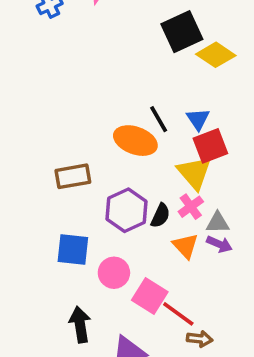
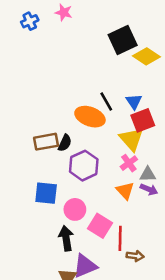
black semicircle: (160, 216) -> (65, 143), moved
red line: (178, 314) -> (120, 238), turned 55
black arrow: (80, 325) -> (66, 238), moved

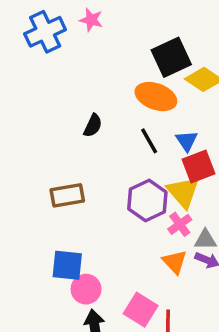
blue cross: (30, 21) -> (45, 32), size x1.6
orange ellipse: (90, 117) -> (156, 97), moved
black semicircle: (65, 143) -> (93, 126), moved
purple hexagon: (84, 166) -> (147, 200), moved
pink circle: (75, 209) -> (86, 289), moved

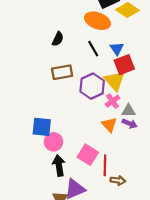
brown rectangle: (67, 195) -> (62, 72), moved

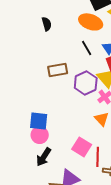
black semicircle: (58, 39) -> (47, 24), moved, turned -40
pink circle: (54, 142) -> (40, 135), moved
black arrow: (59, 165) -> (44, 157), moved, turned -138

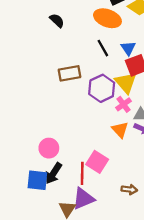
black semicircle: (47, 24) -> (57, 21), turned -32
blue square: (39, 121) -> (37, 180), moved
red line: (98, 157) -> (82, 173), moved

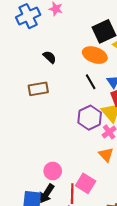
brown rectangle: (70, 73) -> (38, 89), moved
pink circle: (49, 148) -> (53, 171), moved

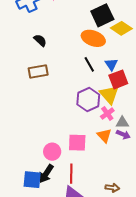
black semicircle: (50, 57) -> (40, 40), moved
pink square: (86, 183) -> (77, 143), moved, turned -30

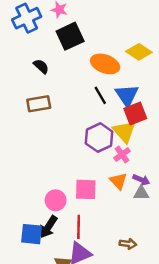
black square: (102, 15) -> (70, 36), moved
blue triangle: (111, 64) -> (127, 95), size x1.5
gray triangle: (122, 123) -> (141, 193), moved

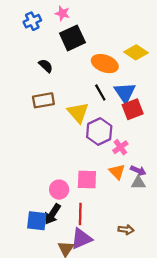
blue cross: (27, 18) -> (32, 21), size x0.7
yellow triangle: (124, 132) -> (78, 113), moved

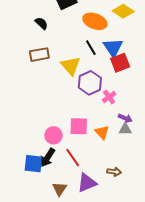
orange triangle: (117, 172) -> (102, 132), moved
red line: (80, 214) -> (73, 158), turned -36
purple triangle: (81, 239) -> (87, 183), moved

